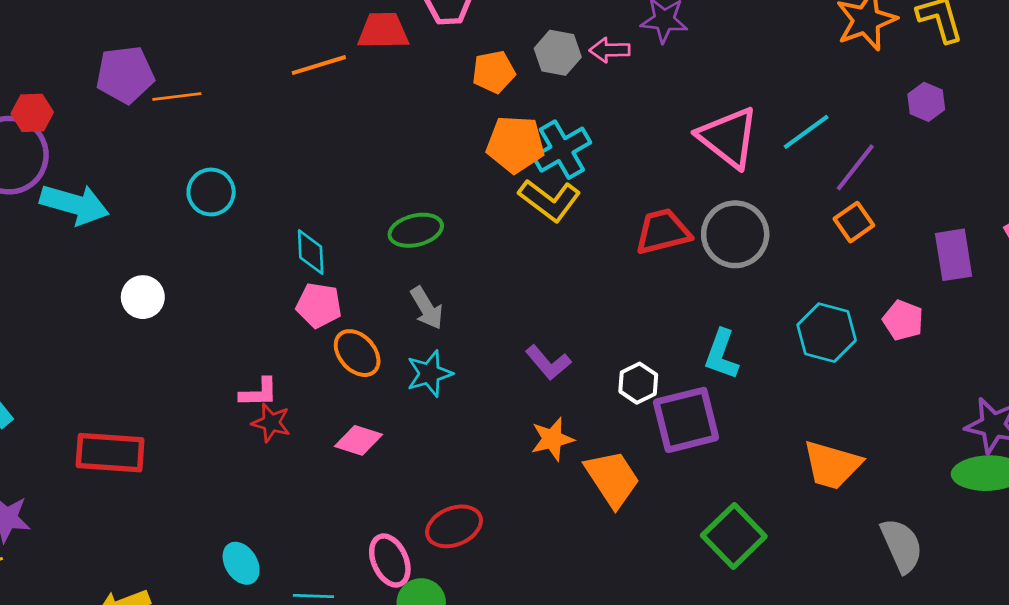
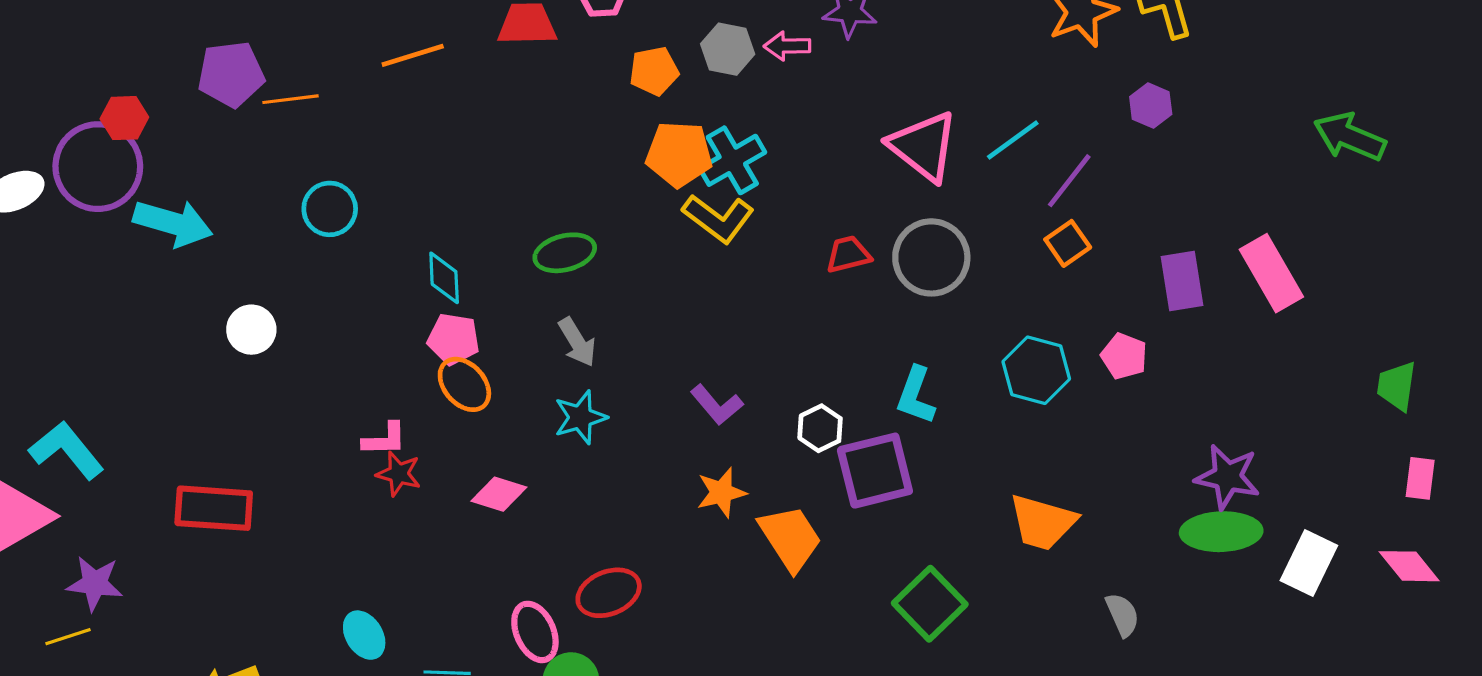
orange line: (319, 65) -> (413, 55), moved
red trapezoid: (663, 232) -> (848, 254), size x0.7
orange ellipse: (357, 353) -> (464, 384), moved
gray semicircle: (902, 545) -> (1122, 615), size x0.7

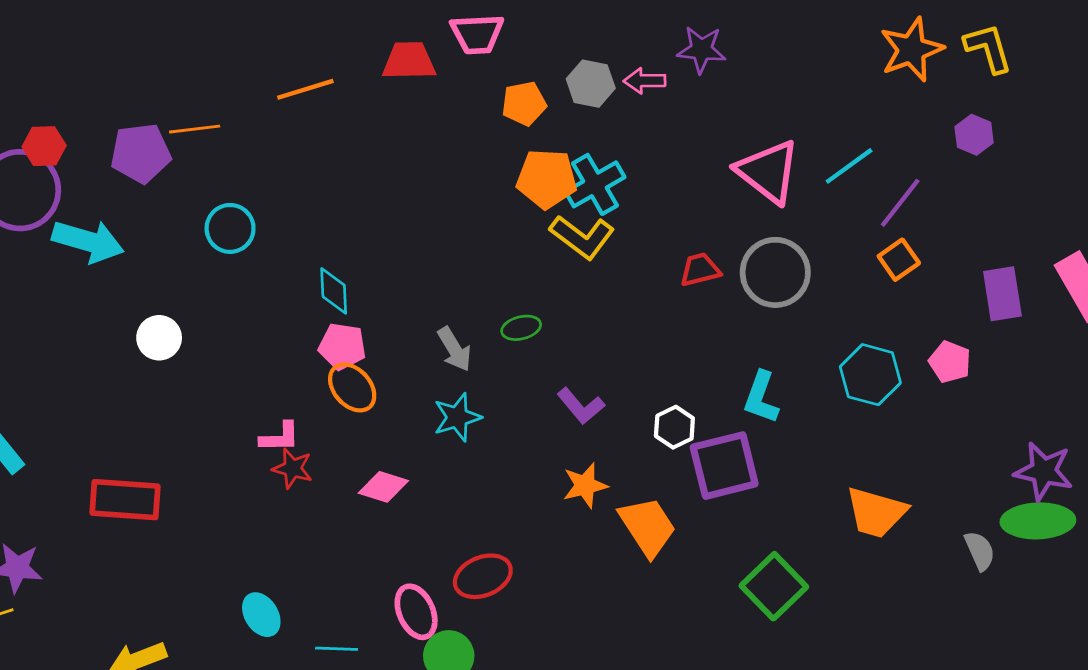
purple pentagon: (231, 74) -> (141, 153), moved
green ellipse: (565, 253) -> (521, 328), moved, size x0.7
gray semicircle: (1122, 615) -> (980, 551), moved

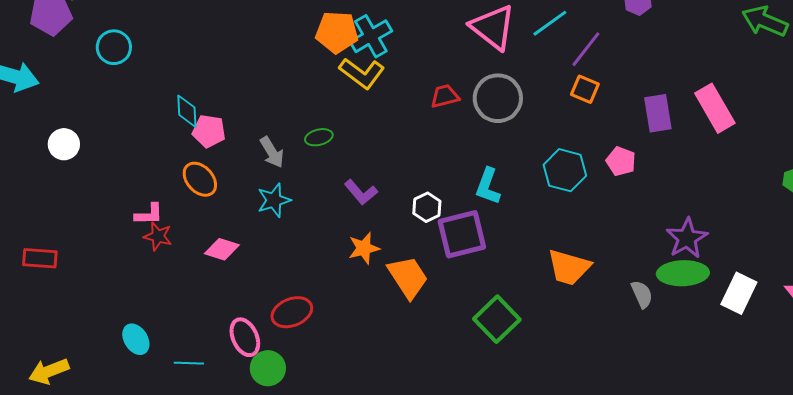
cyan circle: (230, 228) -> (114, 47), moved
orange square: (899, 260) -> (585, 89), turned -32
pink pentagon: (342, 346) -> (209, 131), moved
purple star: (1044, 471) -> (687, 238), turned 30
red rectangle: (125, 500) -> (40, 258), size x0.7

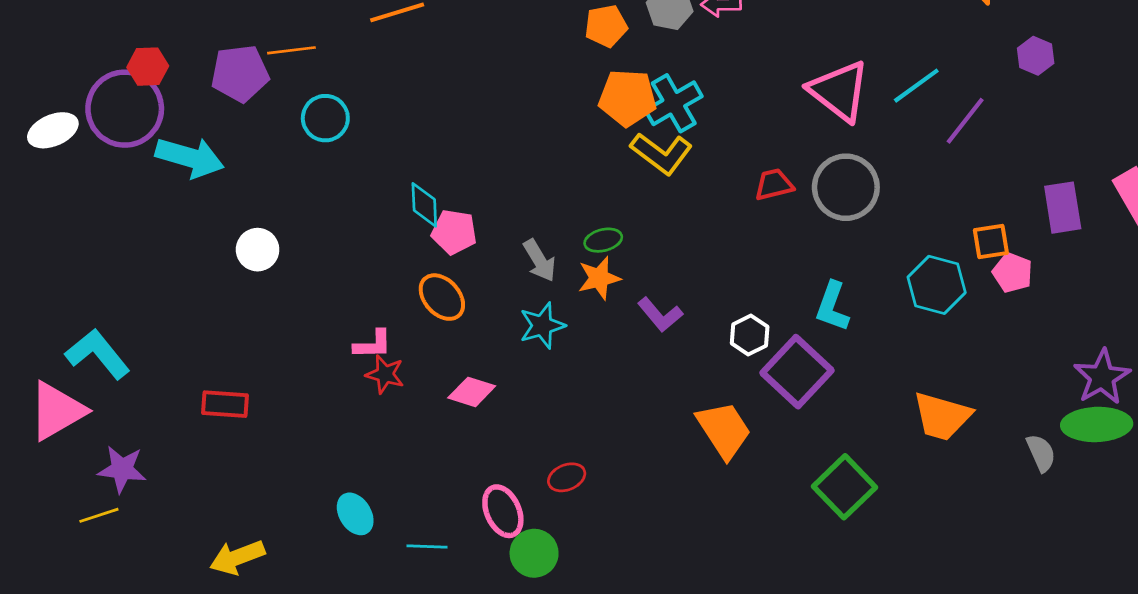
orange square: (585, 89) -> (991, 241), moved, turned -32
purple square: (462, 234) -> (797, 372), turned -33
orange star: (364, 248) -> (599, 278), moved
red ellipse: (292, 312) -> (567, 477), size x0.7

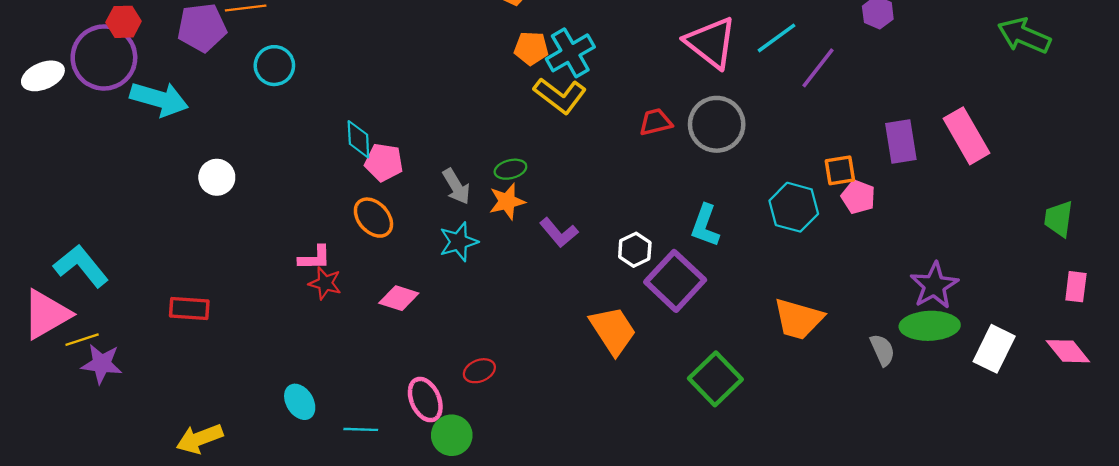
orange pentagon: (628, 98) -> (531, 48), size x0.7
yellow line: (99, 515) -> (82, 340), moved

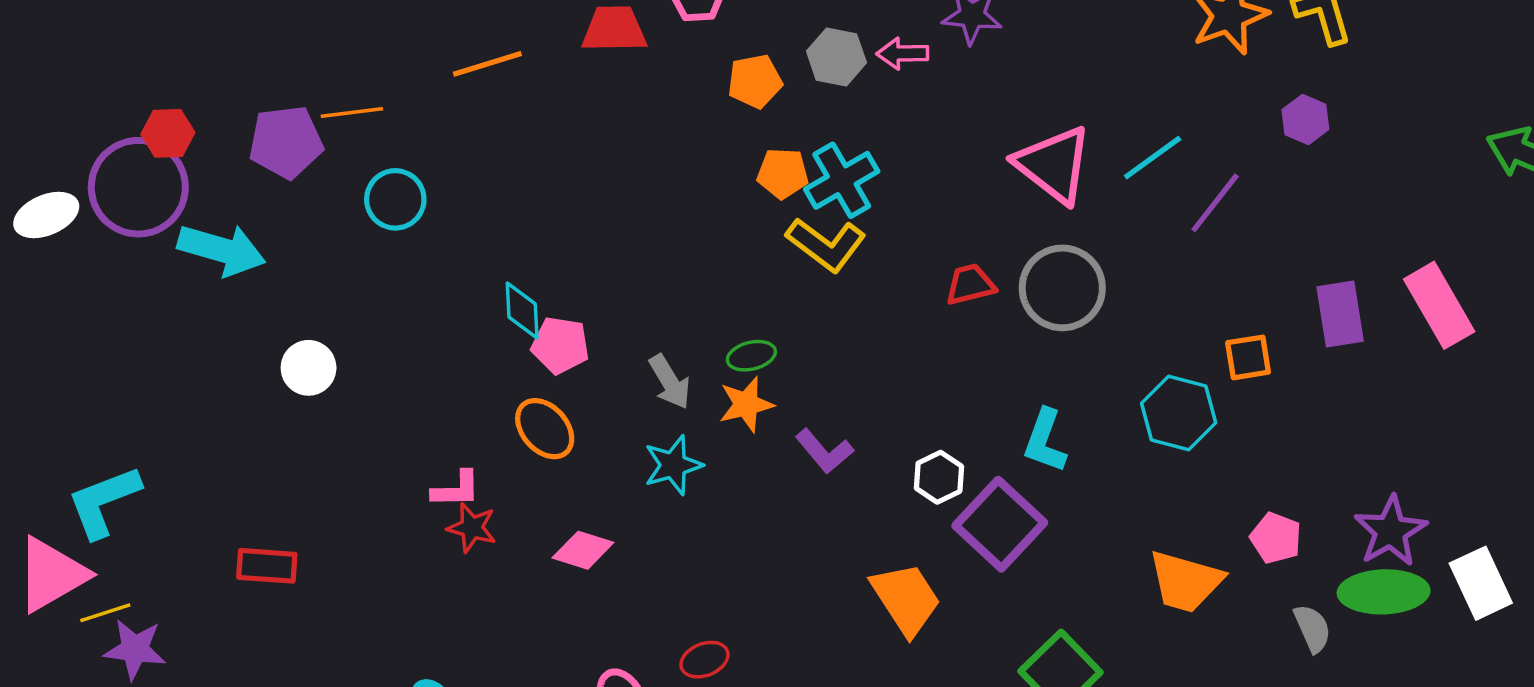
pink pentagon: (858, 197) -> (1276, 538), moved
cyan L-shape: (81, 266) -> (104, 502), turned -72
white rectangle: (994, 349) -> (1481, 583), moved, turned -51

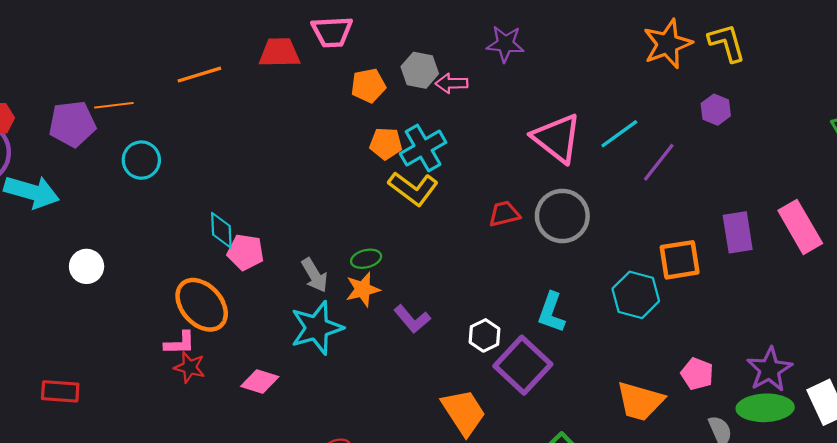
pink arrow: (902, 53) -> (452, 83), moved
orange square: (1248, 357) -> (680, 260), size x1.4
orange ellipse: (545, 429) -> (202, 305), moved, size x1.4
cyan star: (673, 465) -> (317, 328), size x1.4

